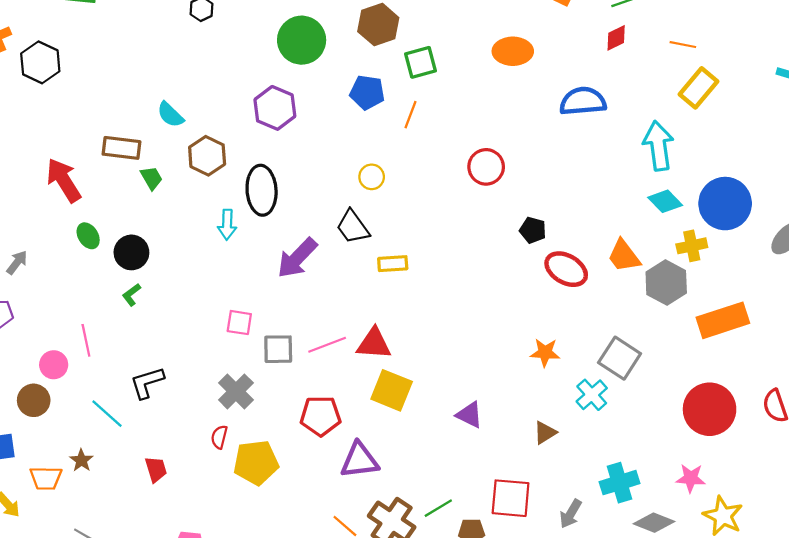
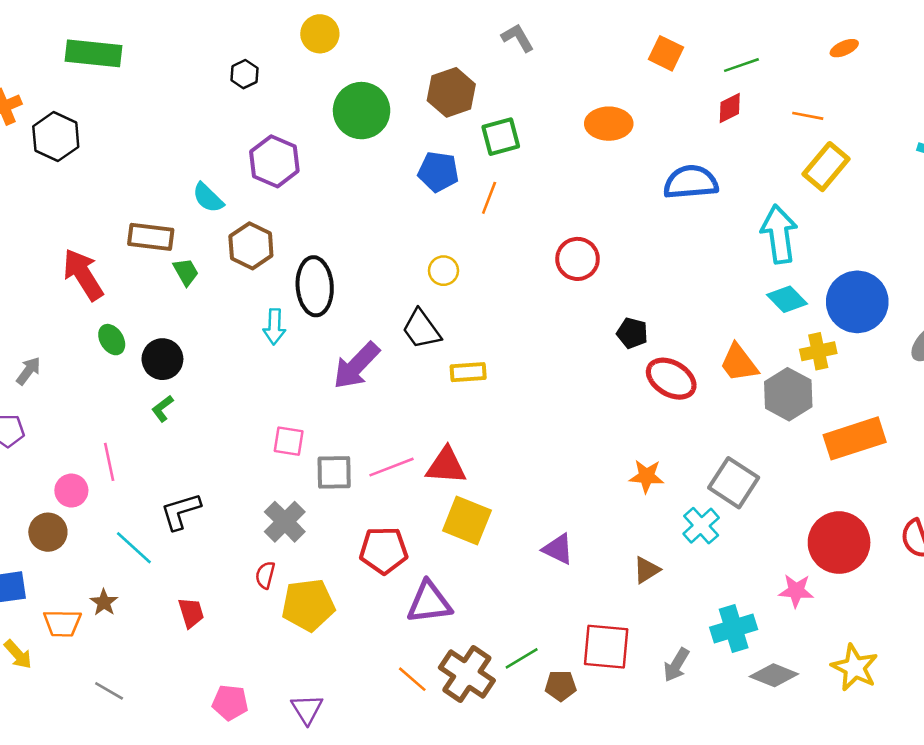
purple hexagon: (275, 108) -> (274, 161), moved
pink star: (691, 478) -> (796, 591), moved

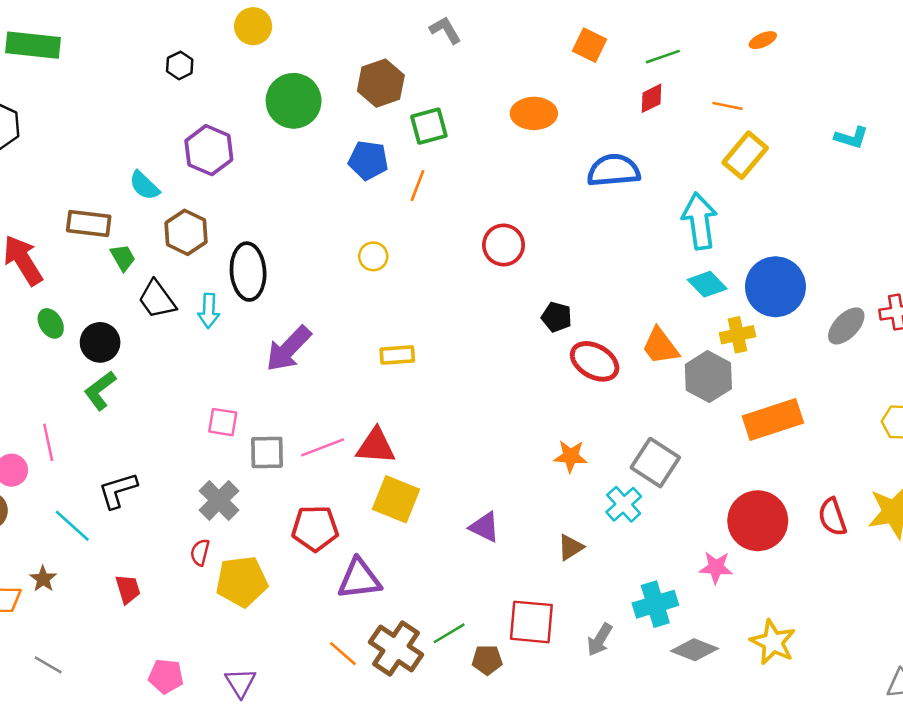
black trapezoid: (421, 329) -> (157, 299), moved
green L-shape: (162, 409) -> (100, 390), size x1.5

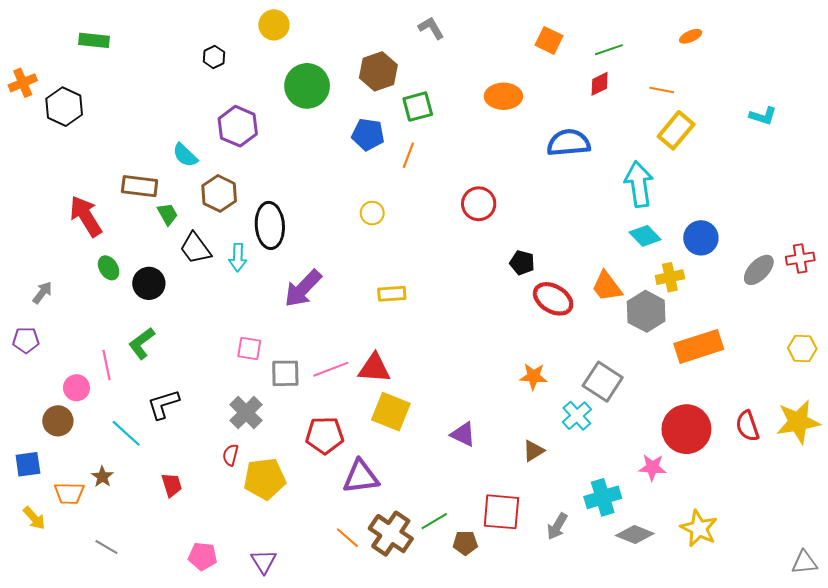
green rectangle: (33, 45) -> (94, 40), size x0.7
blue circle: (775, 287) -> (701, 238), size x0.7
green L-shape: (100, 390) -> (142, 343), moved

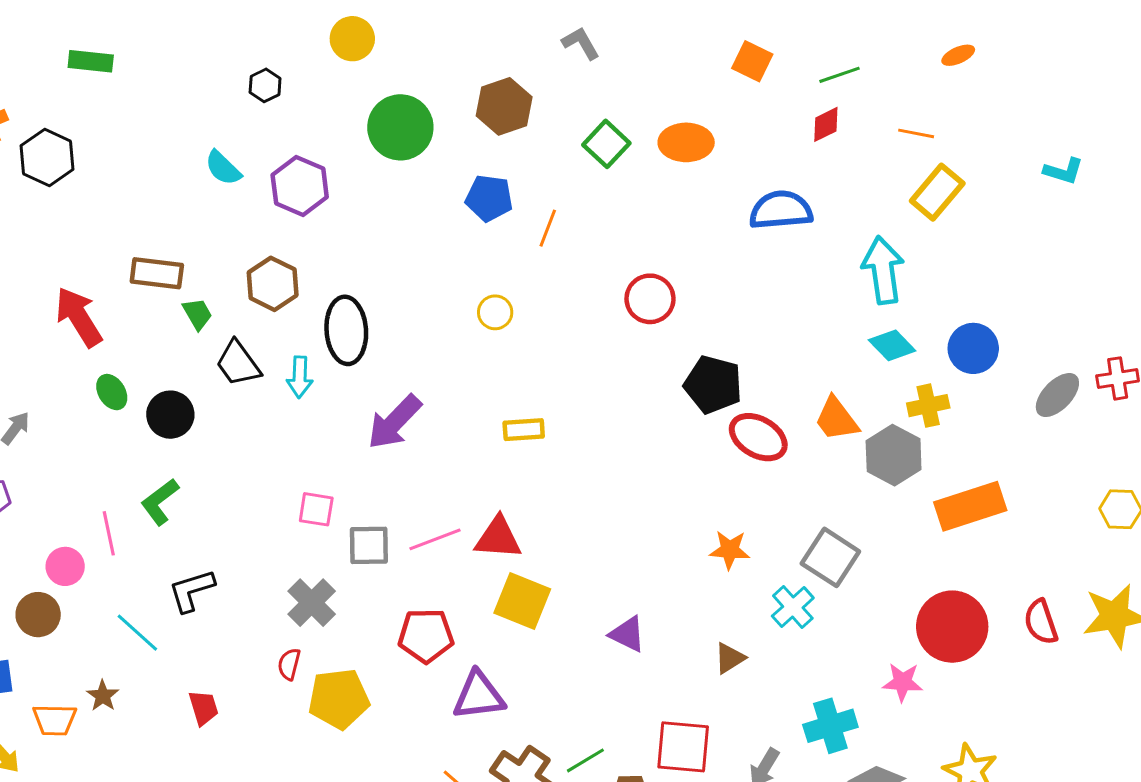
green square: (418, 107) -> (606, 144), moved, turned -32
cyan semicircle: (185, 155) -> (223, 168), moved
black pentagon: (522, 263) -> (713, 385), size x1.6

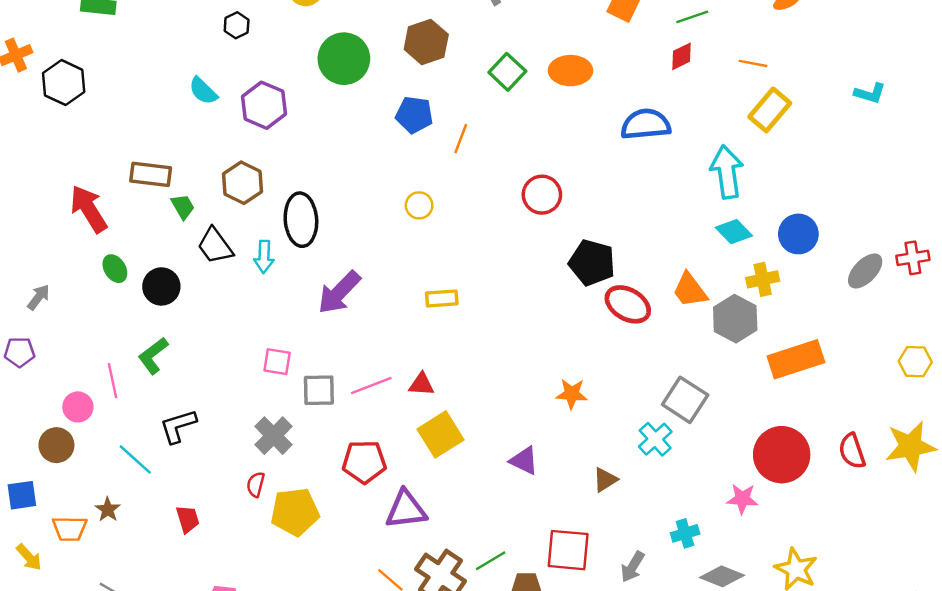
red triangle: (498, 538) -> (421, 384), size x0.7
orange star: (730, 550) -> (572, 394), moved
yellow square: (522, 601) -> (441, 434), turned 36
cyan cross: (830, 726) -> (685, 533), size x0.7

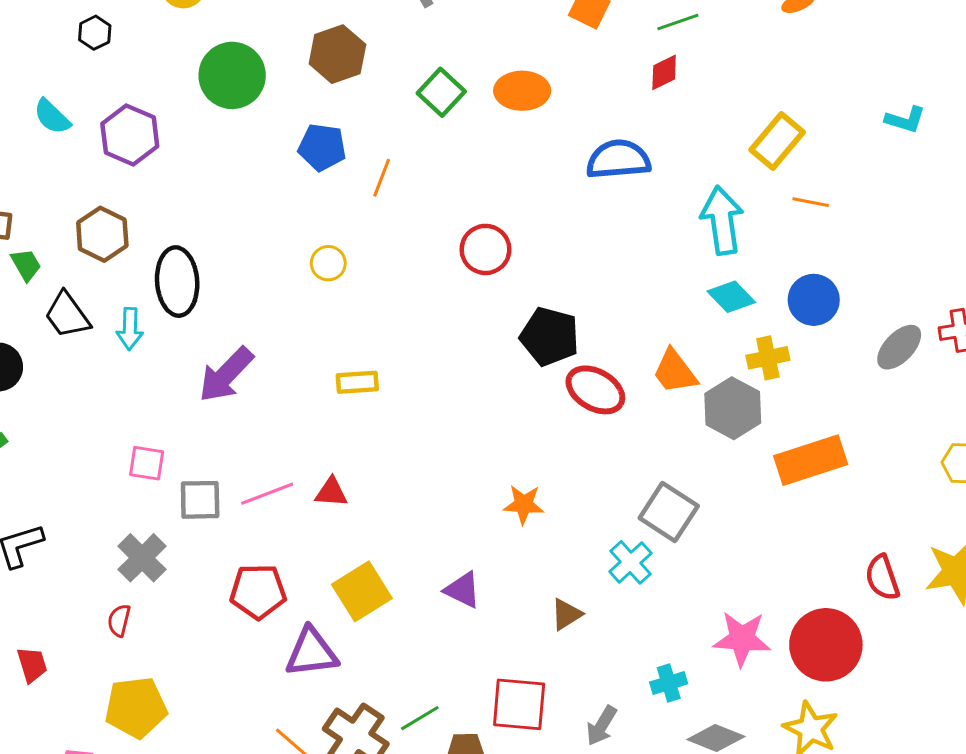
orange line: (753, 63) -> (811, 202), moved
yellow square: (441, 434) -> (362, 591), moved
red circle: (782, 455) -> (826, 645), moved
pink star: (742, 499) -> (742, 639), size x1.4
yellow pentagon: (295, 512) -> (136, 707), moved

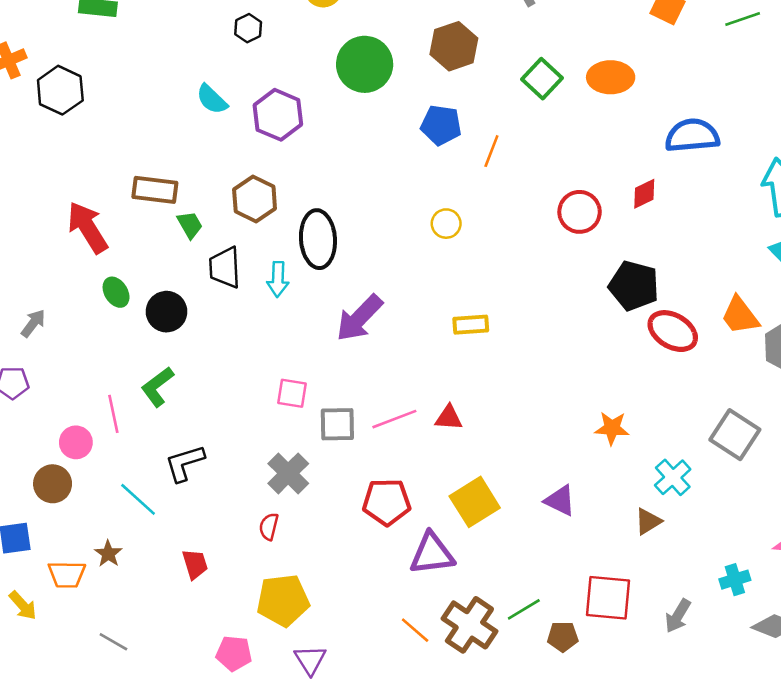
red diamond: (664, 72) -> (644, 194), moved
black trapezoid: (67, 315) -> (225, 268), turned 33
cyan cross: (631, 562) -> (673, 477), moved

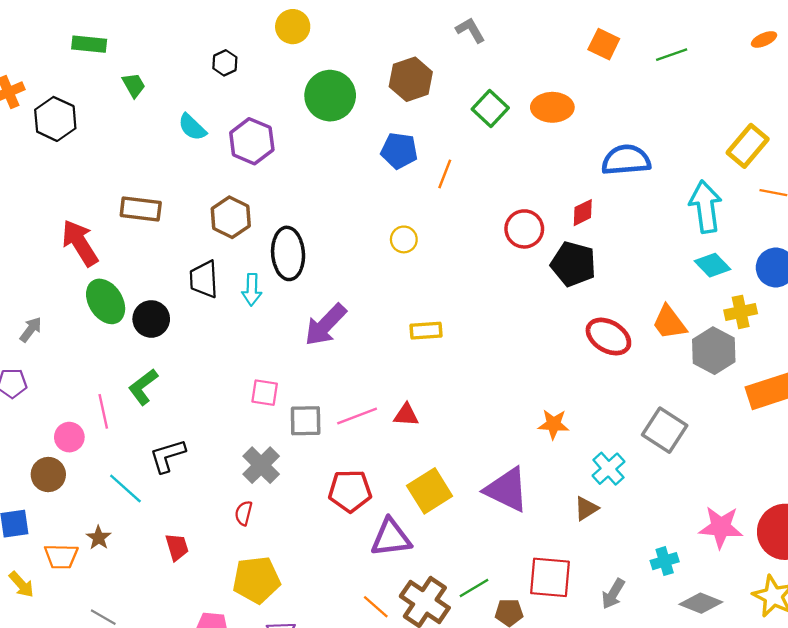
green trapezoid: (190, 225) -> (134, 85), moved
black pentagon: (634, 286) -> (573, 264), moved
green ellipse: (116, 292) -> (106, 301), size x1.6
purple triangle: (560, 501) -> (507, 490), size x1.6

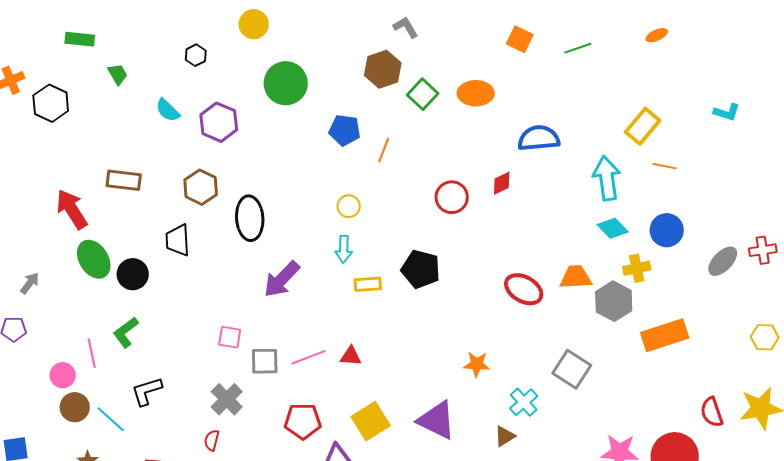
brown hexagon: (411, 79) -> (383, 69), moved
black pentagon: (573, 264) -> (421, 269), moved
cyan arrow: (252, 290) -> (344, 249), moved
orange trapezoid: (669, 322) -> (576, 277), turned 124
brown circle: (48, 475) -> (75, 407), moved

